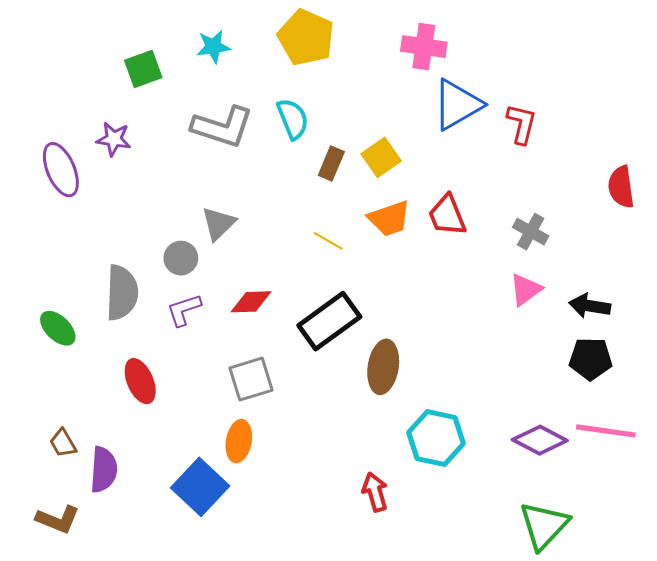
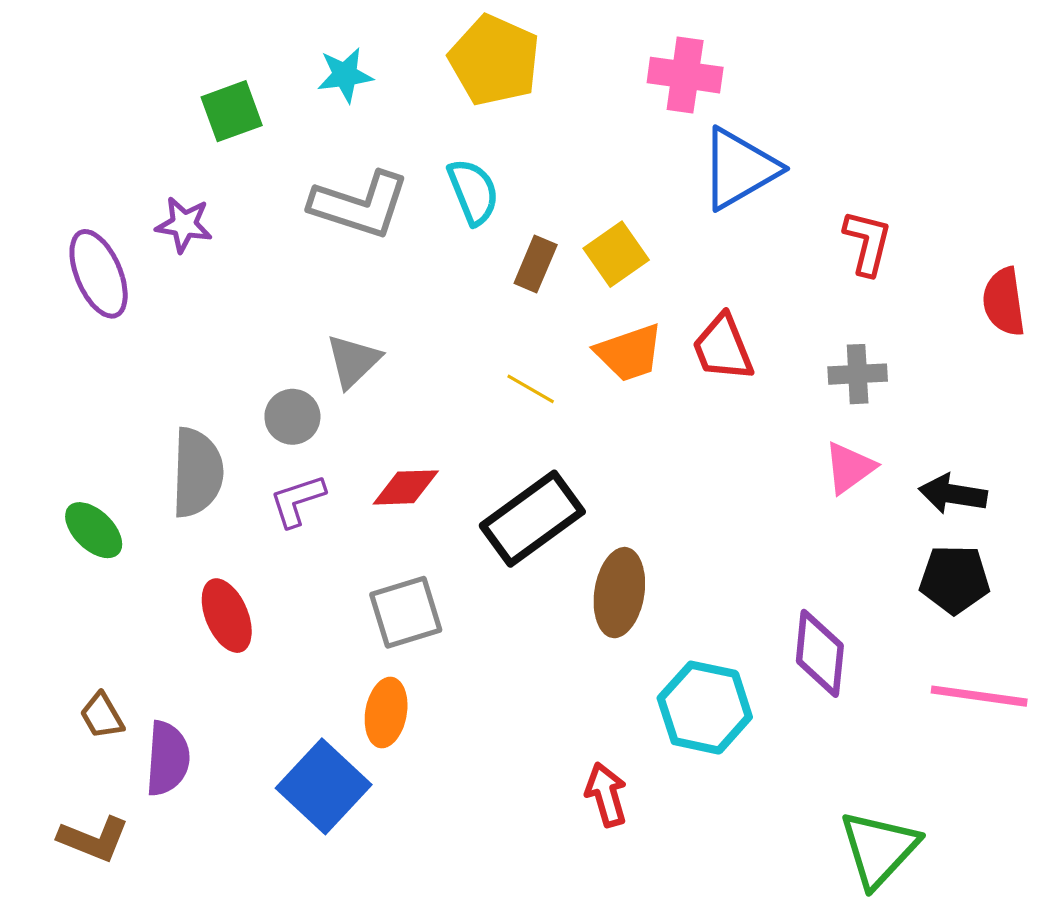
red L-shape: (521, 124) -> (867, 243), moved
gray cross: (531, 232) -> (858, 374), turned -32
purple diamond: (540, 440) -> (820, 653), moved, turned 68

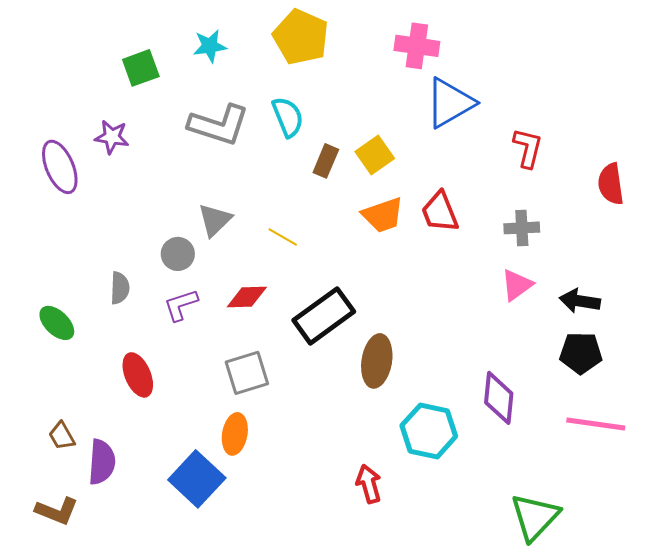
yellow line: (531, 389) -> (283, 237), moved
gray semicircle: (197, 473) -> (120, 288), size x0.6

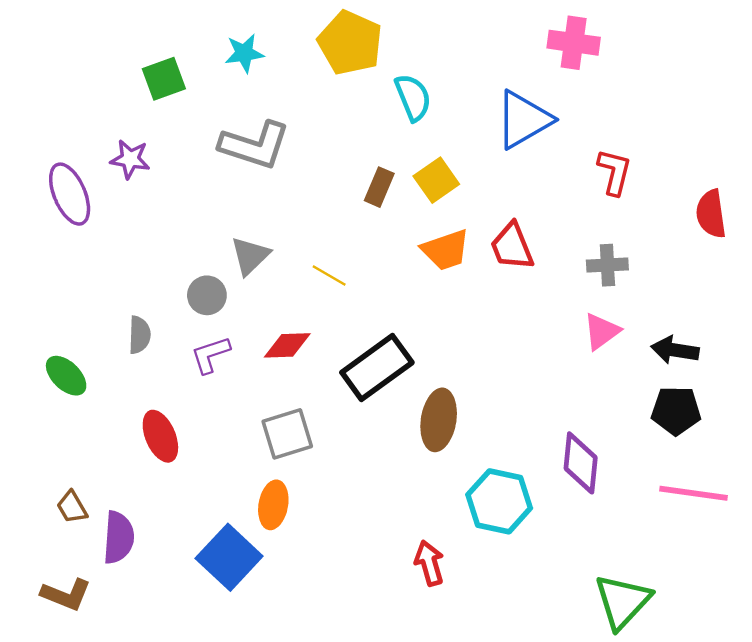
pink cross: (417, 46) -> (574, 43), moved
cyan semicircle: (288, 117) -> (413, 97), moved

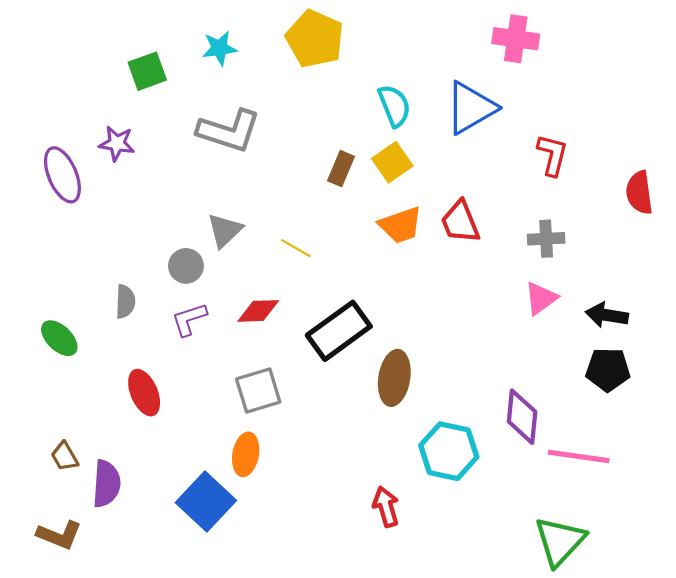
cyan semicircle: (413, 97) -> (394, 106), moved
pink line: (694, 493) -> (579, 456), moved

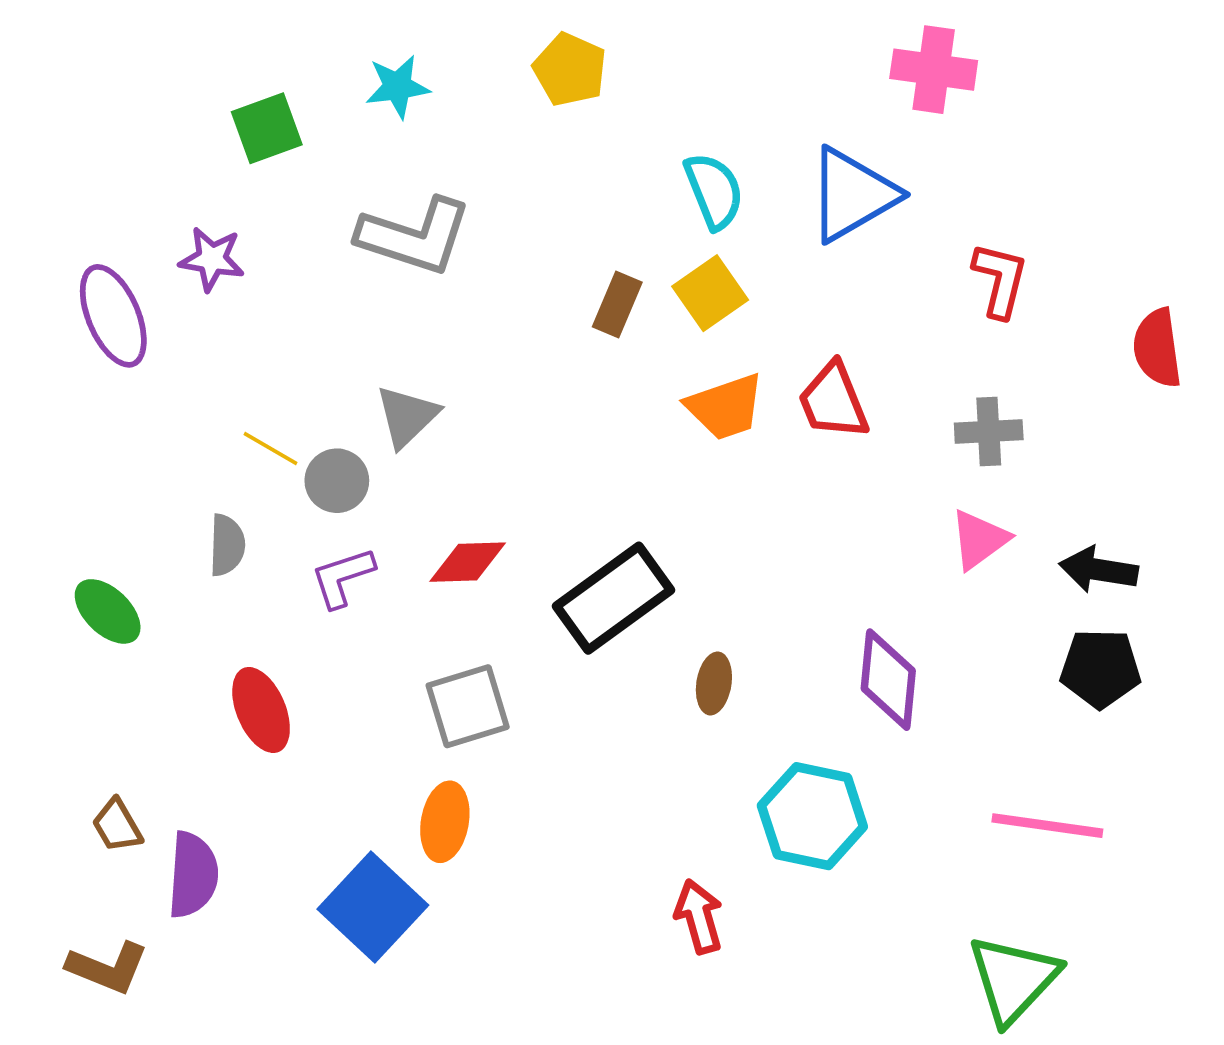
yellow pentagon: (315, 39) -> (570, 70), size x0.7
yellow line: (296, 248) -> (271, 449), moved
brown ellipse: (394, 378) -> (714, 683), size x0.6
purple diamond: (522, 417) -> (888, 680), moved

